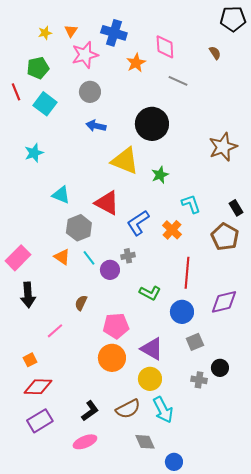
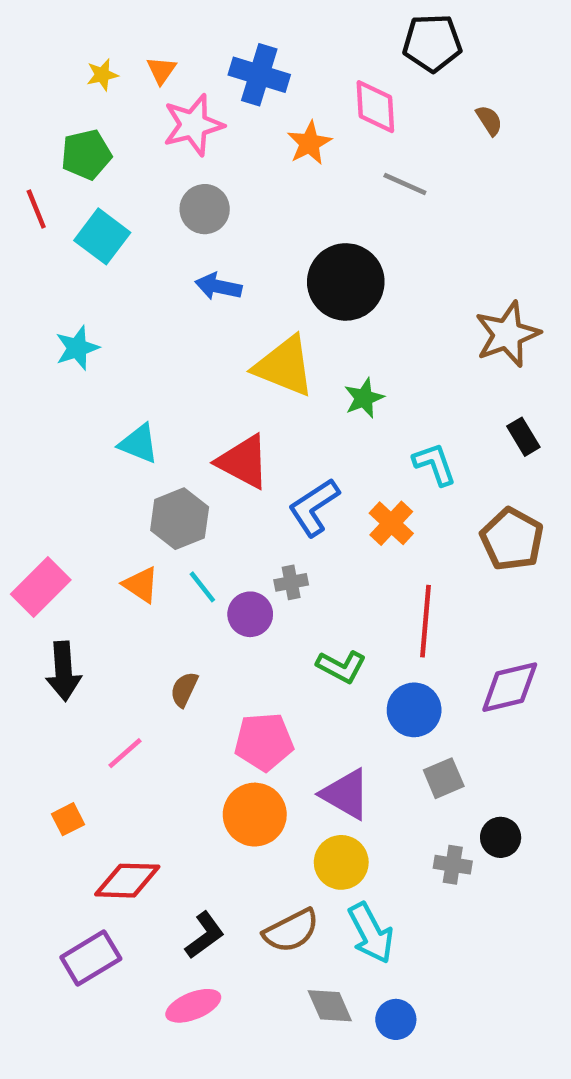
black pentagon: (233, 19) -> (432, 43), moved
black rectangle: (236, 208) -> (523, 437), moved
red diamond: (38, 387) -> (127, 881), moved
blue circle: (174, 462) -> (396, 1019), moved

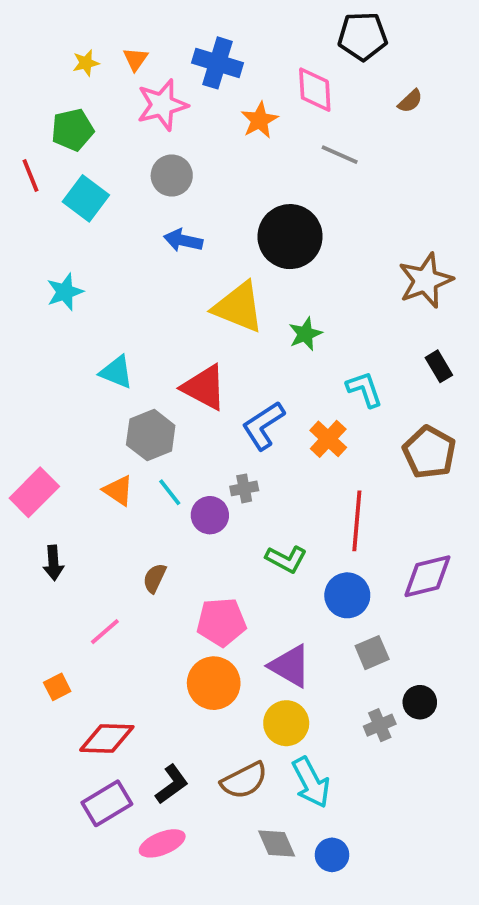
brown semicircle: (489, 120) -> (410, 101), turned 80
black arrow: (64, 671) -> (53, 563), size x0.7
gray cross: (453, 865) -> (380, 725), turned -32
purple rectangle: (91, 958) -> (107, 803), moved

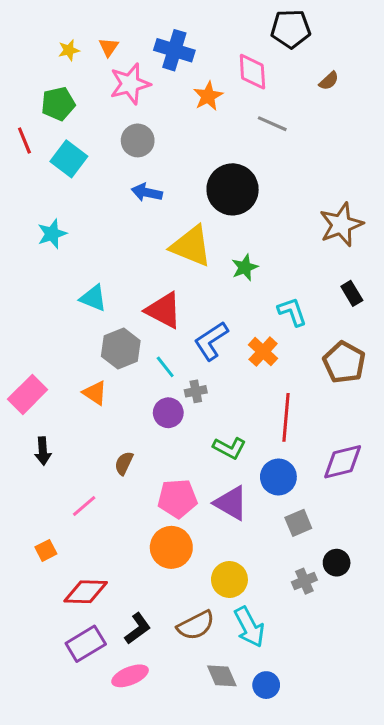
cyan line: (170, 492) -> (165, 367), moved
purple triangle: (290, 666) -> (231, 503), moved

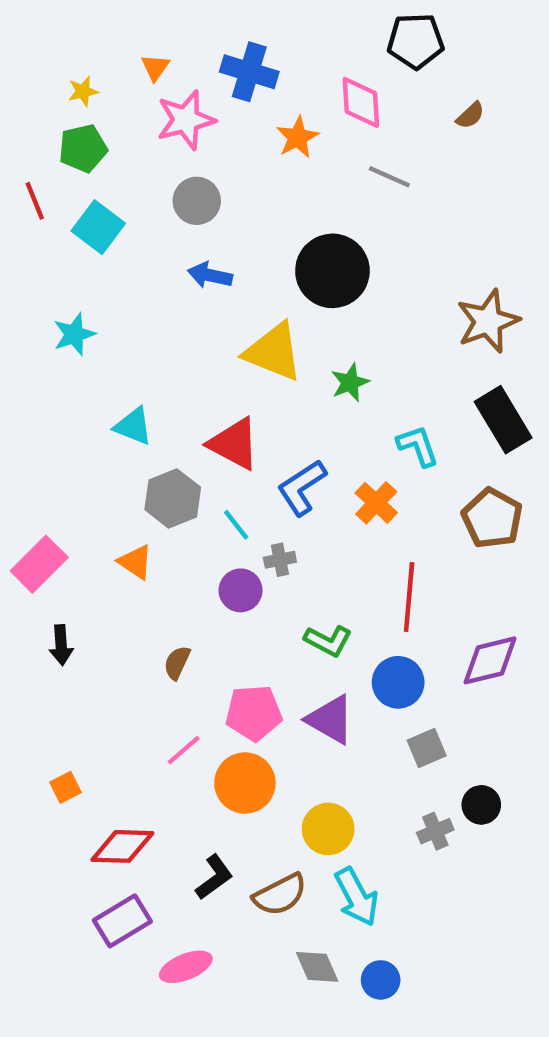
yellow star: (69, 50) -> (83, 91), moved
black rectangle: (352, 293) -> (503, 420), size x1.8
pink line: (84, 506) -> (184, 750), moved
black L-shape: (138, 628) -> (214, 877), moved

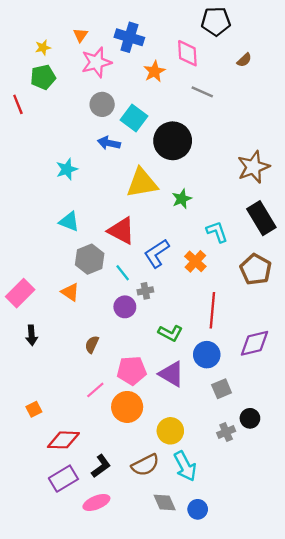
cyan square: (98, 227) -> (134, 118), moved
cyan star: (74, 334) -> (67, 169), moved
yellow triangle: (273, 352) -> (142, 183), turned -32
black L-shape: (214, 877) -> (101, 466), moved

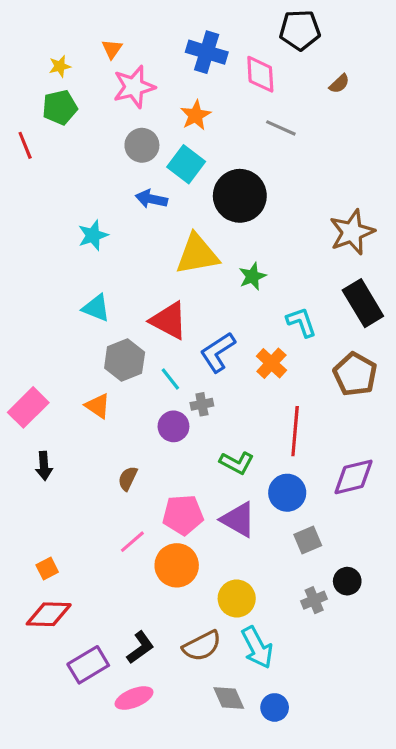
blue cross: (129, 37) -> (207, 52), moved
orange star: (154, 71) -> (196, 115), moved
red diamond: (63, 440) -> (49, 614), moved

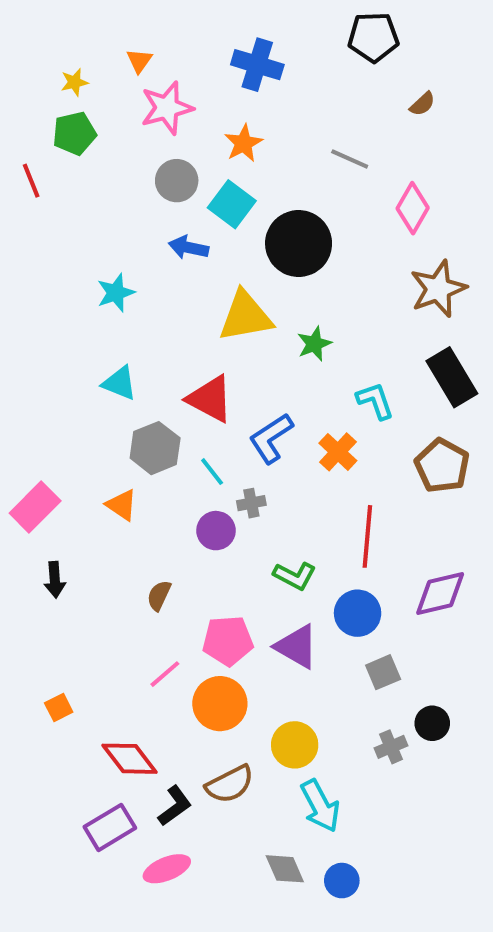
pink diamond: (260, 74) -> (413, 208), moved, turned 33
red diamond: (49, 614) -> (129, 759), moved, turned 51
brown semicircle: (202, 646) -> (230, 784), moved

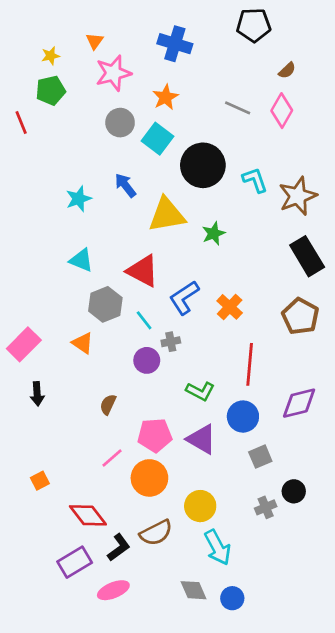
pink diamond: (413, 208) -> (282, 111), moved
blue arrow: (188, 247) -> (125, 185), moved, turned 40
cyan L-shape: (375, 401) -> (255, 180), moved

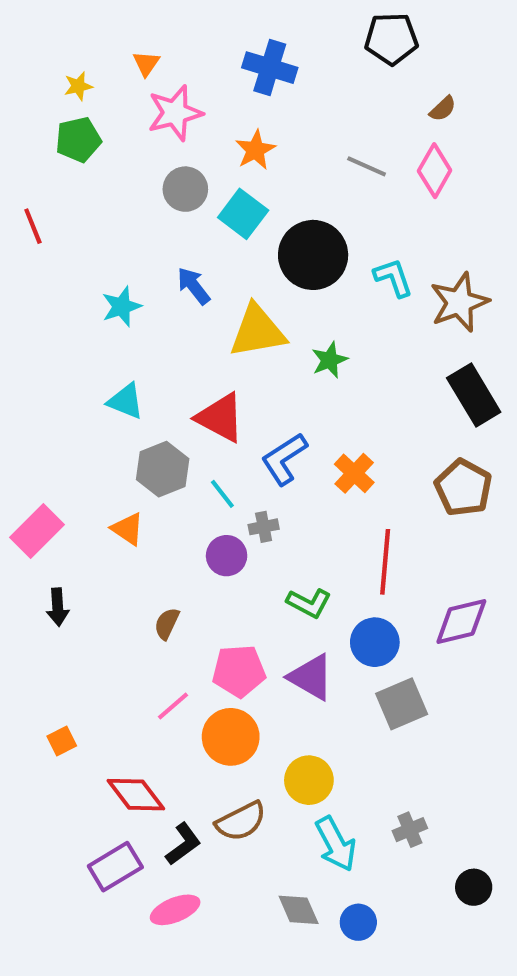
red line: (21, 123) -> (33, 226), moved
gray square: (260, 457) -> (402, 704), size x1.4
black circle: (294, 491) -> (474, 887), moved
gray cross: (266, 507) -> (410, 830), moved

